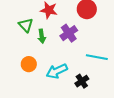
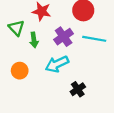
cyan line: (97, 57) -> (94, 39), moved
cyan arrow: (57, 71) -> (57, 64), moved

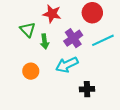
cyan line: (94, 39) -> (103, 40), turned -35
black cross: (78, 89) -> (87, 89), turned 32

